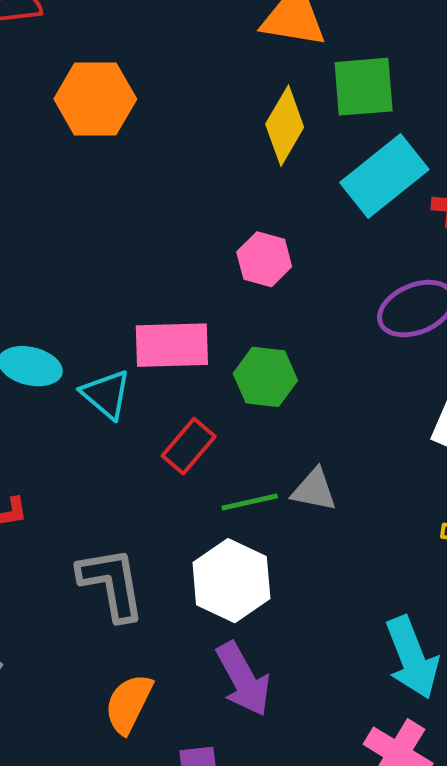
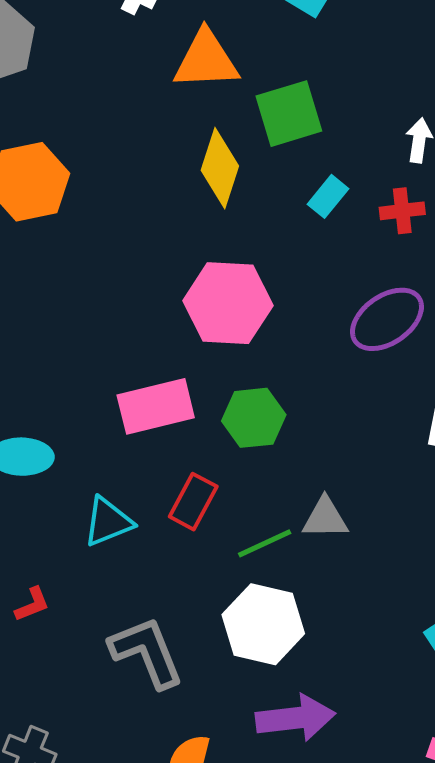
cyan rectangle: (384, 176) -> (328, 196), size x0.5
pink hexagon: (264, 259) -> (228, 303), size x1.6
cyan triangle: (106, 394) -> (108, 522), moved, turned -50
purple arrow: (243, 679) -> (296, 718), turned -56

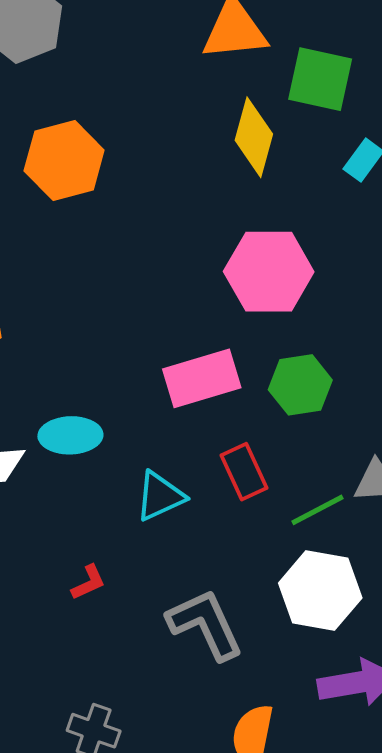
green square: (289, 114) -> (320, 79), turned 32
red rectangle: (193, 502) -> (244, 472), turned -50

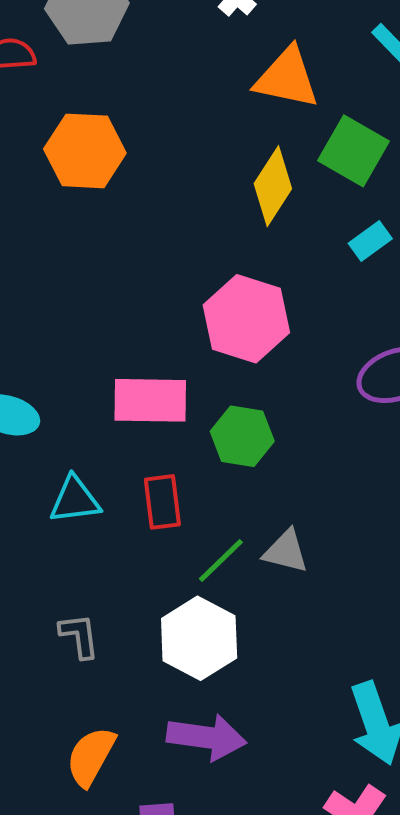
green line: (318, 510) -> (221, 561), turned -34
gray L-shape: (205, 624) -> (79, 636), size x0.6

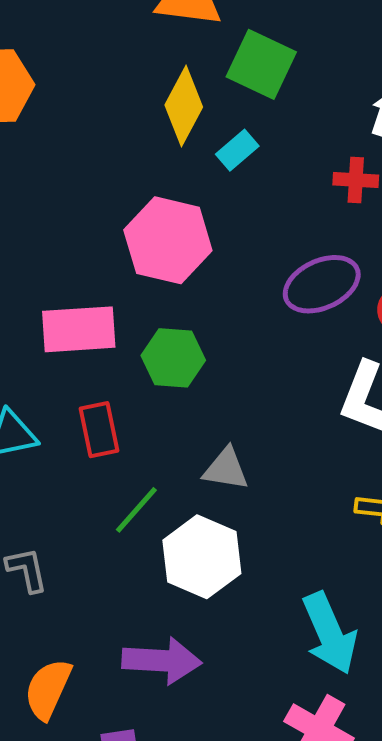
cyan rectangle: (370, 241) -> (237, 150), moved
green line: (221, 561) -> (136, 510), moved
white hexagon: (199, 638) -> (202, 557), moved

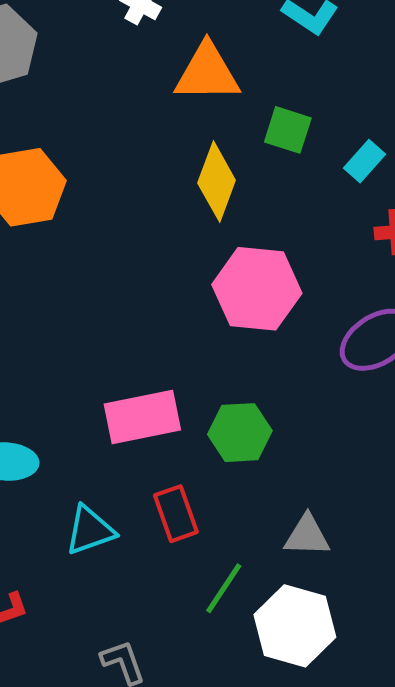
green square: (261, 64) -> (288, 130), size x0.7
cyan rectangle: (237, 150) -> (364, 161), moved
pink hexagon: (168, 240) -> (257, 289), moved

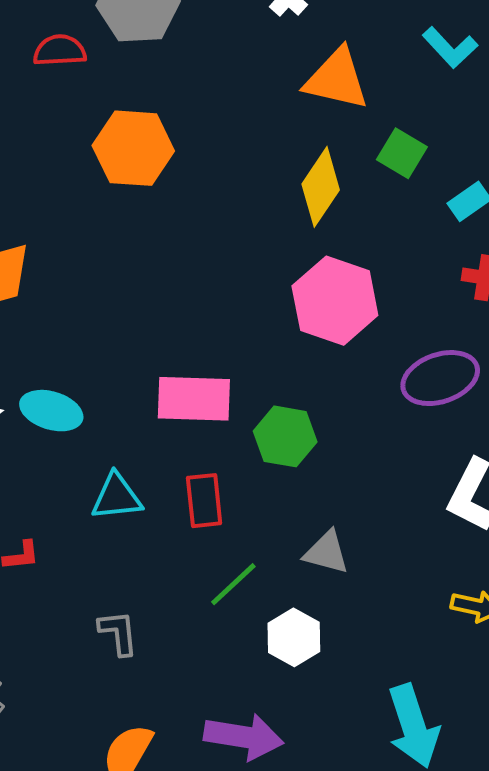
white hexagon: (295, 626) -> (294, 637), size x0.7

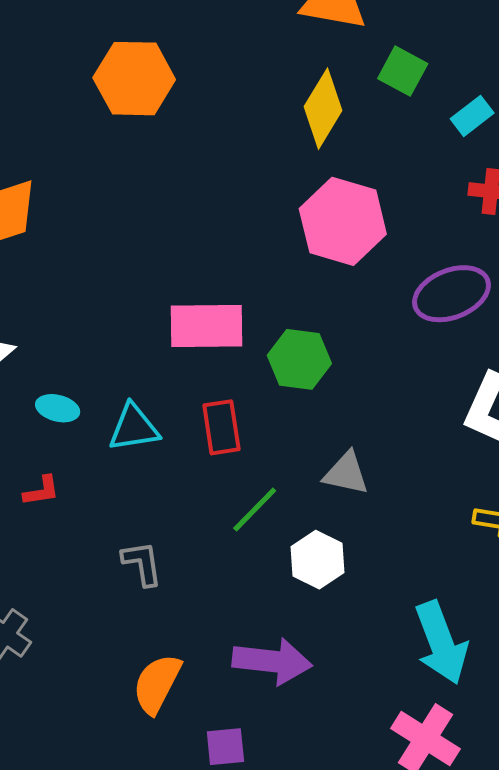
cyan ellipse: (51, 411) -> (58, 408), moved, size x0.7

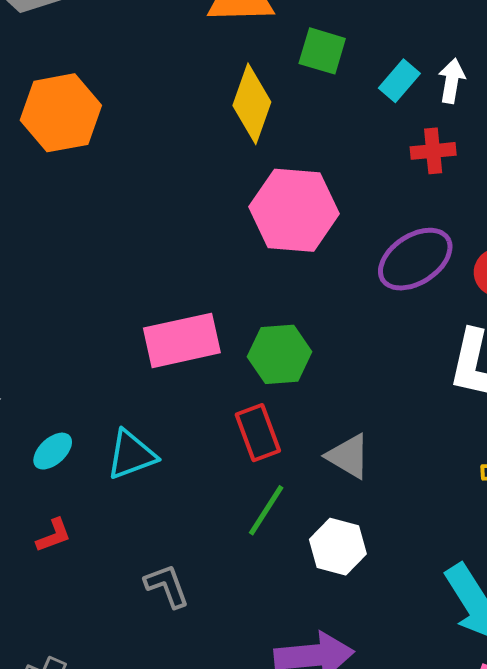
cyan ellipse: (58, 408) -> (53, 451), turned -45
red rectangle: (221, 427) -> (258, 433), moved
gray triangle: (346, 473) -> (348, 456), turned 30

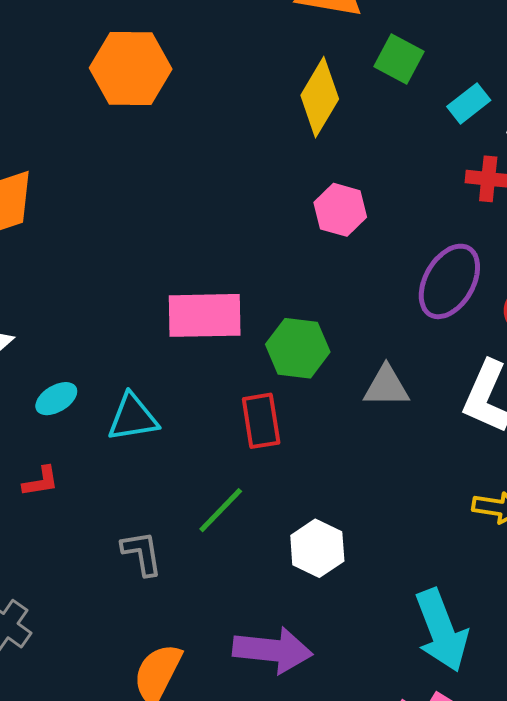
pink hexagon: (294, 210) -> (340, 210), size x0.6
purple ellipse: (415, 259) -> (449, 281), turned -38
gray triangle: (348, 456) -> (386, 386), moved, turned -42
green line: (266, 510) -> (221, 510), moved

